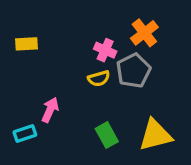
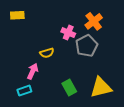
yellow rectangle: (26, 44) -> (17, 15), moved
yellow semicircle: (99, 78) -> (47, 53), moved
cyan rectangle: (25, 134) -> (24, 91), moved

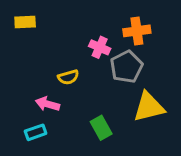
orange cross: (94, 21) -> (137, 31), turned 30
pink arrow: (33, 71) -> (47, 104), turned -98
yellow triangle: (101, 88) -> (149, 107), moved

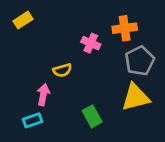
yellow rectangle: (25, 22) -> (23, 20), turned -30
gray pentagon: (126, 67) -> (140, 61), moved
pink arrow: (47, 104) -> (43, 95), turned 85

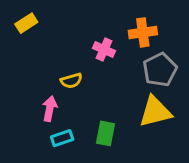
green rectangle: (92, 116) -> (106, 133), turned 40
cyan rectangle: (32, 120) -> (62, 138), moved

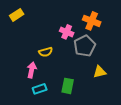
orange cross: (143, 32) -> (92, 21), turned 30
gray pentagon: (160, 70) -> (85, 46), moved
yellow triangle: (155, 112) -> (100, 72), size x0.6

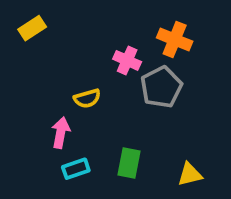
yellow triangle: (100, 72) -> (190, 174), moved

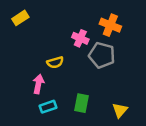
gray pentagon: (161, 87) -> (102, 55), turned -30
yellow triangle: (190, 174) -> (120, 110), turned -35

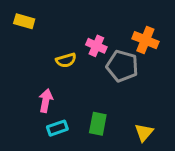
yellow rectangle: (20, 18) -> (24, 21), turned 49
orange cross: (110, 25) -> (145, 40), moved
yellow semicircle: (55, 62) -> (66, 60), moved

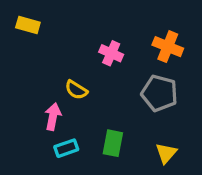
yellow semicircle: (66, 60) -> (76, 90), moved, turned 48
gray pentagon: (122, 66) -> (159, 93), moved

